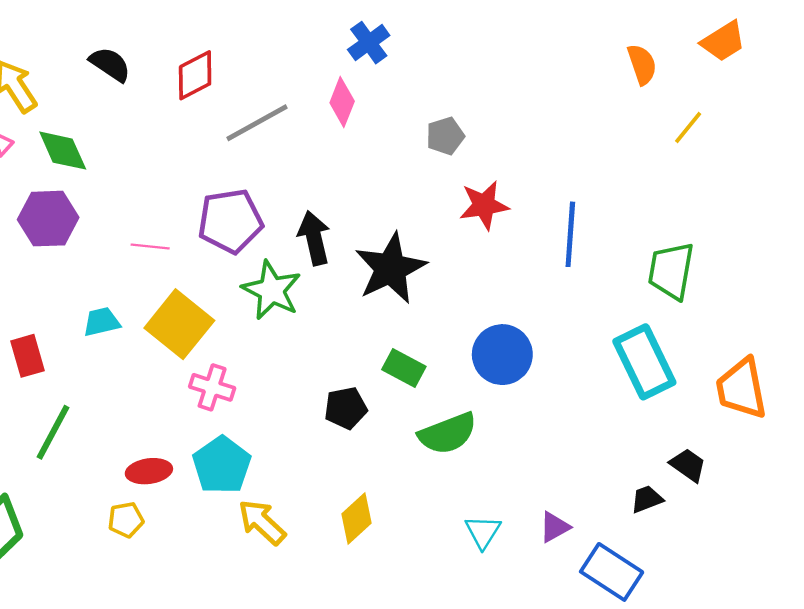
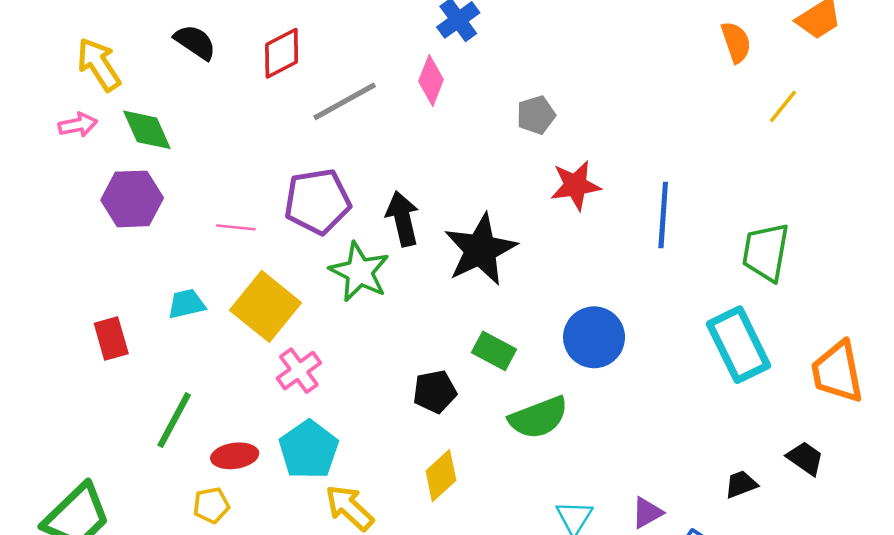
pink cross: (212, 387) -> (299, 371), turned 36
green line: (53, 432) -> (174, 420), moved
black trapezoid: (688, 465) -> (805, 458), moved
yellow diamond: (357, 519) -> (441, 476), moved

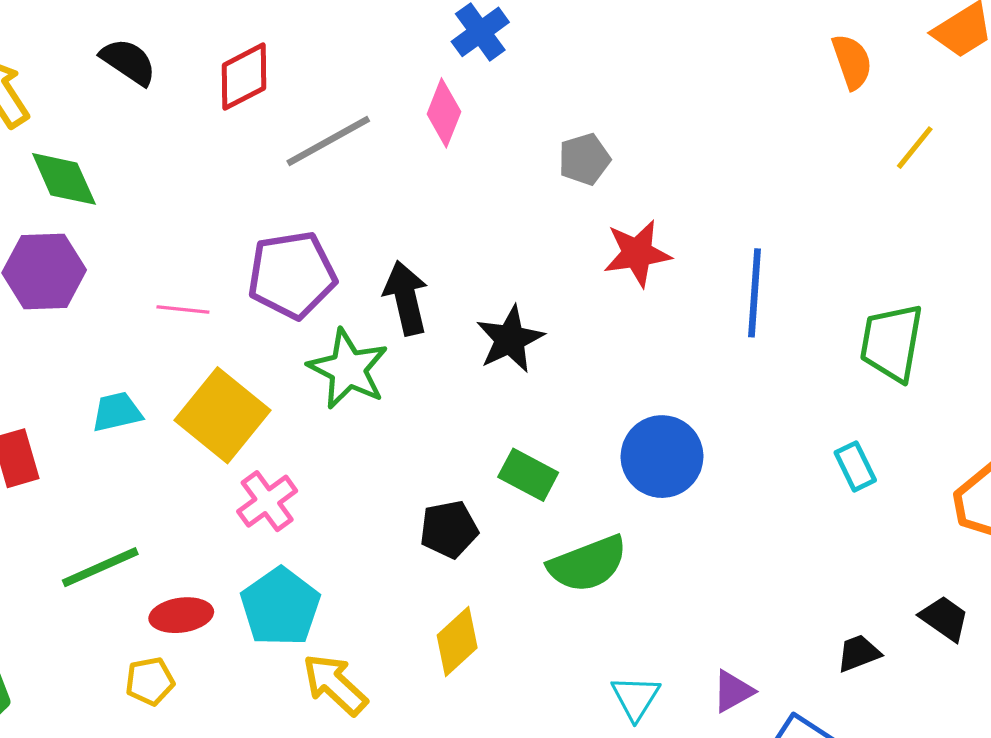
black star: (480, 250) -> (510, 339), size x0.7
cyan rectangle: (739, 345) -> (855, 466), size x0.5
green line: (174, 420) -> (100, 567), turned 38

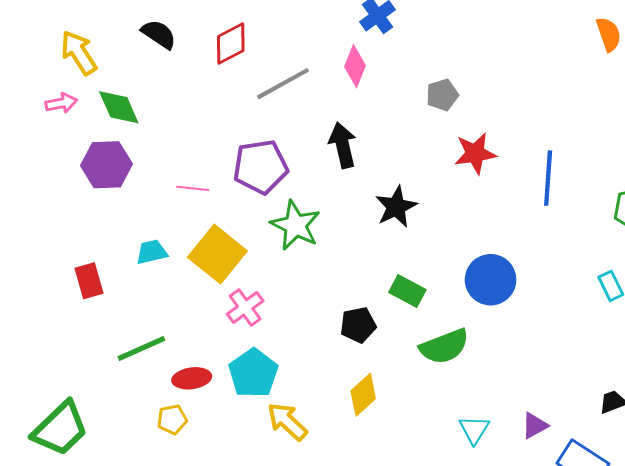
black arrow: (406, 298) -> (343, 145), moved

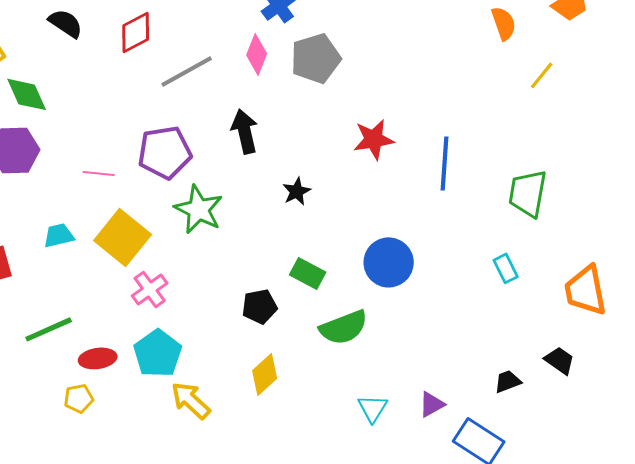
gray pentagon: (442, 95) -> (316, 58), moved, size x1.6
black star: (396, 207) -> (297, 191), size x0.7

